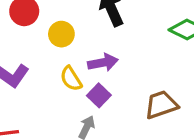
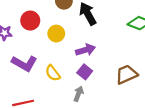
yellow semicircle: (71, 79) -> (53, 73), moved

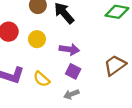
purple arrow: (85, 50) -> (69, 49), turned 36
gray arrow: (78, 94) -> (71, 94), turned -120

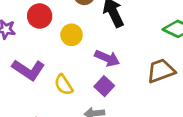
brown trapezoid: (115, 65) -> (161, 71), moved

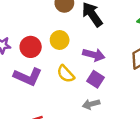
red circle: (40, 16) -> (31, 47), moved
yellow semicircle: (64, 85) -> (66, 74), moved

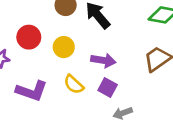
red circle: (31, 47) -> (29, 37), moved
gray arrow: (91, 104) -> (123, 113), moved

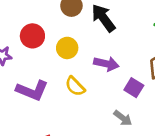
purple square: (108, 88) -> (134, 88), moved
gray arrow: (123, 113) -> (123, 118), turned -126

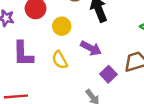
purple L-shape: (32, 90) -> (23, 54), turned 52

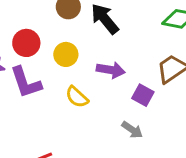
purple L-shape: (23, 54) -> (26, 82), moved

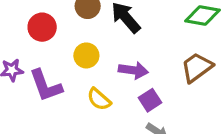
red circle: (26, 43) -> (42, 27), moved
purple square: (143, 95) -> (150, 100), moved, turned 30

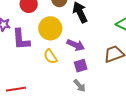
yellow circle: (86, 55) -> (50, 28), size x1.5

